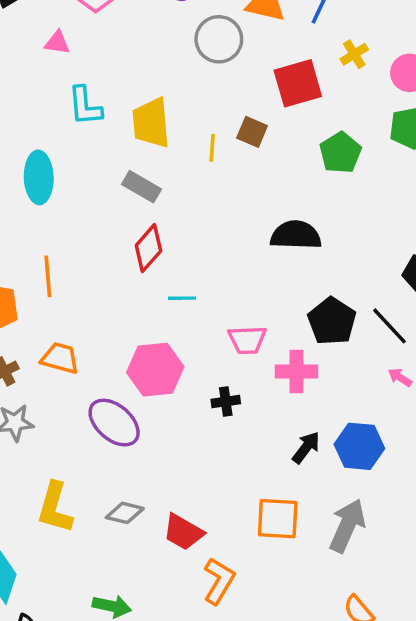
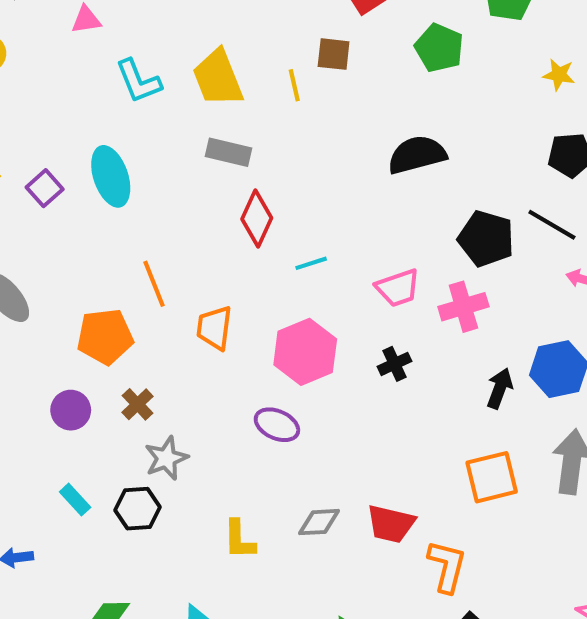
orange trapezoid: (60, 358) -> (214, 328), moved, turned -81
purple ellipse: (114, 423) -> (277, 425), size x0.7
yellow L-shape: (55, 508) -> (239, 540), size x0.7

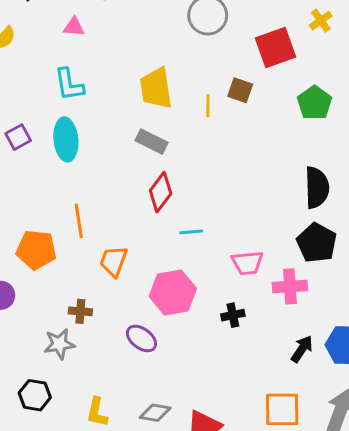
cyan L-shape: (138, 81) -> (69, 84), moved
black semicircle: (417, 155) -> (317, 188), moved, turned 90
brown cross: (138, 404) -> (80, 311), moved, turned 35
black hexagon: (137, 509) -> (35, 395), moved

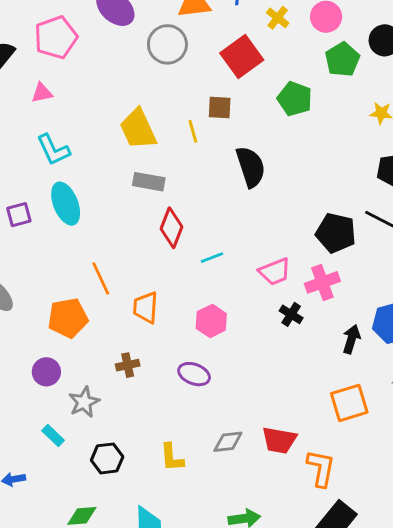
purple square: (18, 137) -> (19, 215), turned 30
black semicircle: (317, 188) -> (251, 167), moved
pink hexagon: (173, 292) -> (211, 321), size x0.7
black cross: (233, 315) -> (291, 314), moved, turned -30
gray star: (59, 344) -> (84, 402), moved

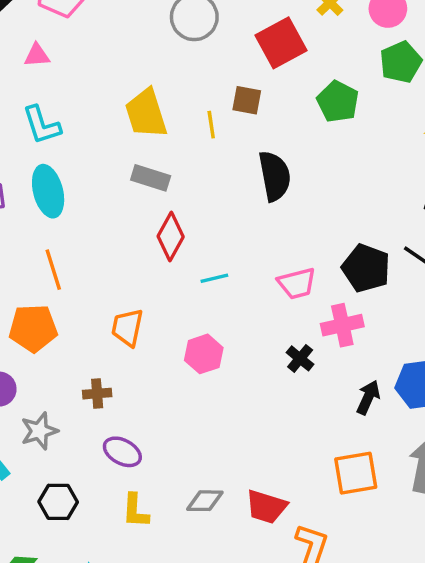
pink trapezoid: (275, 272) -> (297, 283), moved
orange line: (101, 278) -> (53, 270), moved
purple ellipse: (194, 374) -> (122, 452), moved

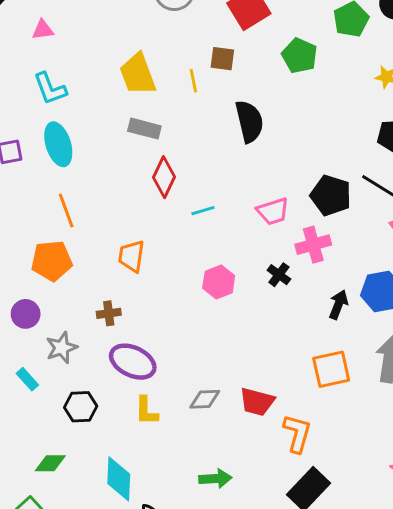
pink hexagon: (204, 354) -> (219, 282), moved
purple ellipse: (122, 452) -> (133, 362), size x1.4

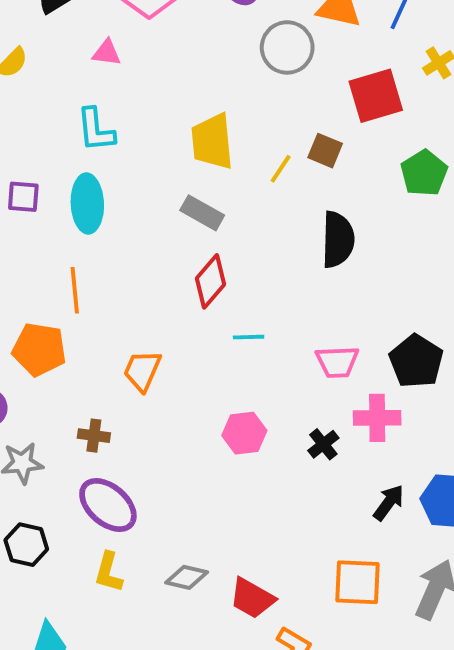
yellow line: (193, 81) -> (281, 169), turned 30

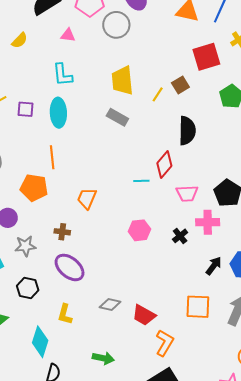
gray circle: (287, 47) -> (116, 25), moved
brown square: (325, 151) -> (180, 85), turned 36
red diamond: (210, 281) -> (164, 164), moved
yellow L-shape: (109, 572) -> (65, 314), moved

